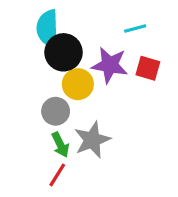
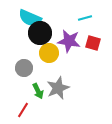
cyan semicircle: (48, 28) -> (30, 18), turned -65
gray circle: (56, 111) -> (24, 68), moved
red line: (57, 175) -> (23, 110), moved

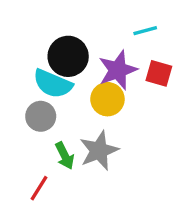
cyan semicircle: (30, 18) -> (53, 84), moved
purple star: (69, 41) -> (118, 70), turned -30
yellow circle: (49, 53) -> (107, 99), moved

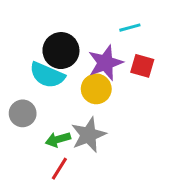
gray circle: (41, 116) -> (23, 113), moved
green arrow: (65, 156) -> (58, 139), turned 100
red line: (39, 188) -> (59, 169), moved

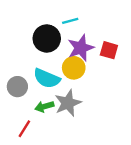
cyan line: (130, 28) -> (70, 21), moved
cyan semicircle: (47, 75) -> (47, 78), moved
red line: (59, 169) -> (24, 129), moved

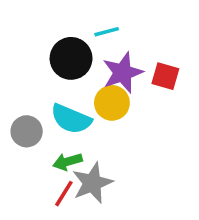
gray star: (68, 103) -> (92, 183), moved
red line: (24, 129) -> (64, 194), moved

